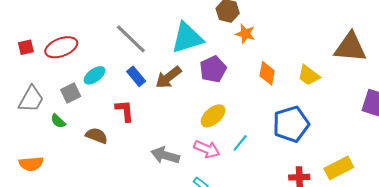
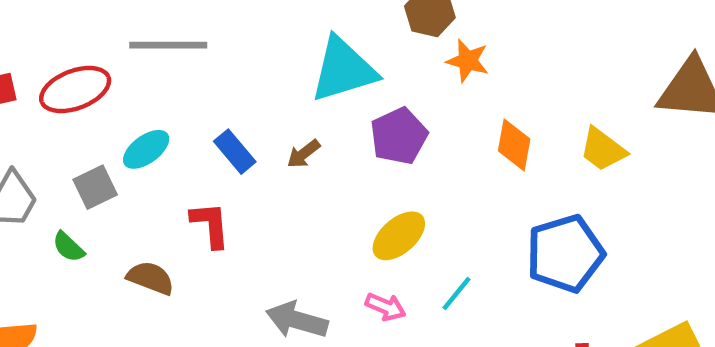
gray line: (131, 39) -> (168, 45), moved, turned -44
brown arrow: (168, 77) -> (304, 154), size x0.6
pink arrow: (207, 149) -> (386, 307), size x0.7

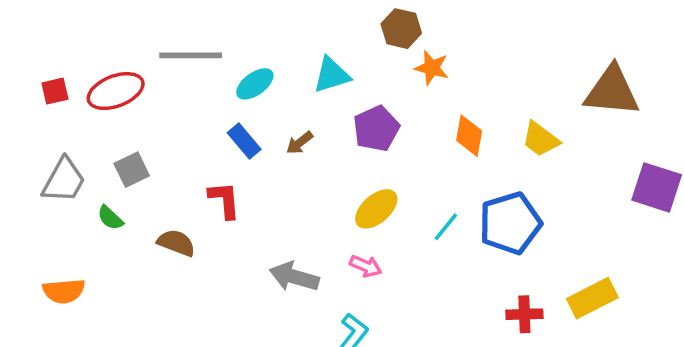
cyan triangle: (343, 70) -> (332, 75), size x0.7
cyan ellipse: (146, 149) -> (255, 84), moved
cyan line: (457, 294) -> (446, 227), moved

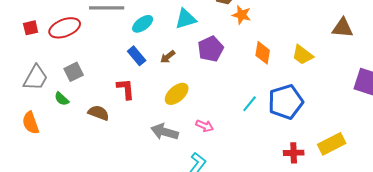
brown triangle: (612, 91) -> (343, 28), size x0.7
yellow ellipse: (376, 209) -> (177, 94), moved
orange semicircle: (64, 291) -> (31, 123), moved, turned 75

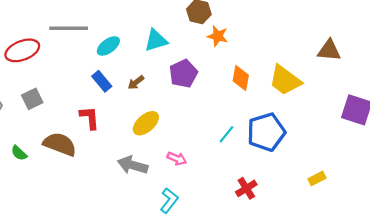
yellow trapezoid: (303, 55) -> (285, 80), size x1.4
green semicircle: (62, 99) -> (19, 153), moved
brown semicircle: (99, 113) -> (60, 144), size x1.4
yellow rectangle: (332, 144) -> (317, 178), size x0.6
red cross: (294, 153) -> (246, 188), moved, turned -30

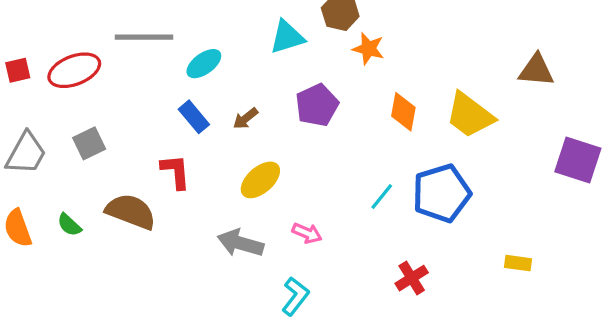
cyan triangle: (156, 40) -> (287, 37), moved
yellow rectangle: (317, 178) -> (518, 263), turned 35

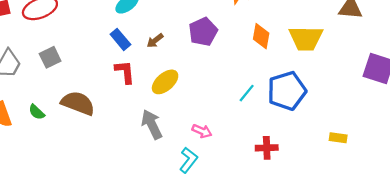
yellow trapezoid: (470, 115) -> (306, 38), turned -36
red L-shape: (176, 172) -> (125, 72), moved
pink arrow: (307, 233) -> (202, 131), moved
gray arrow: (240, 243) -> (152, 124), turned 48
red cross: (412, 278) -> (267, 148), turned 30

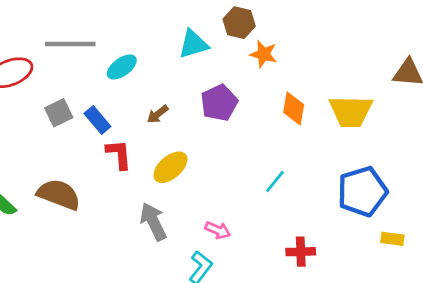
blue rectangle: (120, 39) -> (97, 120), moved
gray square: (50, 57) -> (59, 113), moved
blue pentagon: (287, 91) -> (362, 192), moved

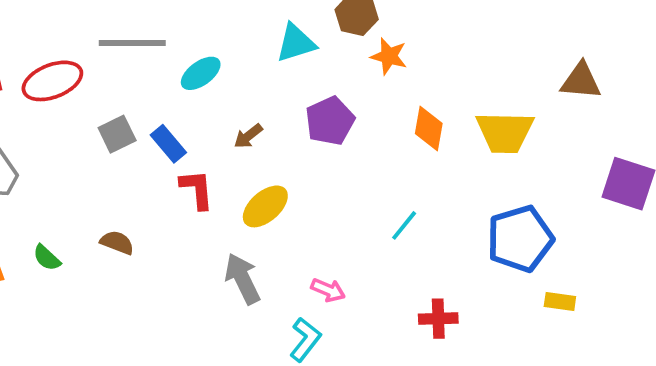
brown semicircle: (59, 194) -> (117, 243), size x0.6

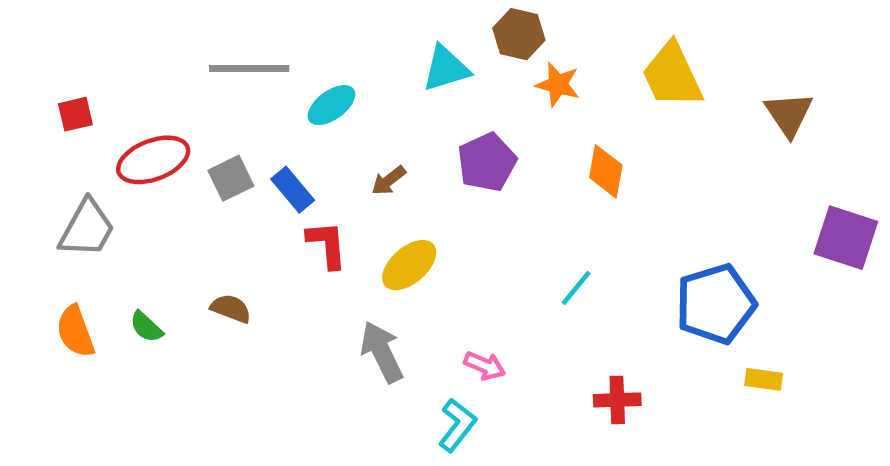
red ellipse: (52, 81) -> (153, 160), moved
brown triangle: (581, 81) -> (789, 114), turned 51
yellow trapezoid: (505, 132) -> (672, 75), moved, turned 64

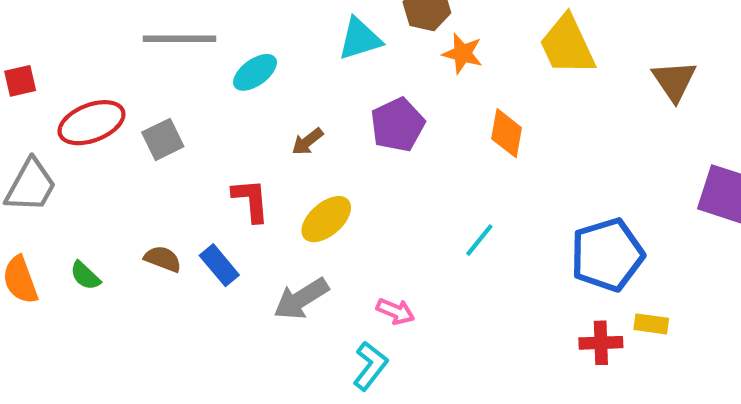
blue rectangle: (293, 190) -> (219, 265), moved
gray arrow: (382, 352) -> (301, 299), turned -96
red cross: (617, 400) -> (601, 343), moved

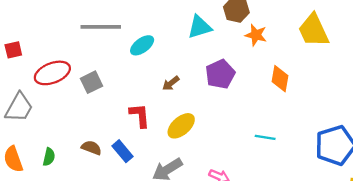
cyan line: (479, 240) -> (265, 137), turned 60
green semicircle: (85, 276) -> (49, 157), turned -120

